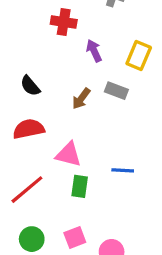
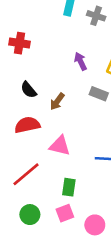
red cross: (64, 22) -> (19, 43), moved
brown arrow: (81, 99) -> (57, 102), moved
green rectangle: (80, 186) -> (69, 187), moved

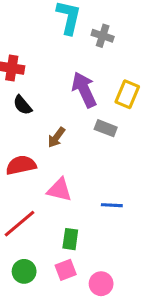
purple arrow: (81, 61) -> (84, 90), size x1.6
black semicircle: (29, 90) -> (23, 105), moved

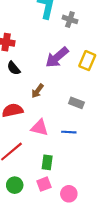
purple arrow: (84, 90) -> (57, 57), turned -105
gray rectangle: (106, 128) -> (76, 103), moved
blue line: (112, 205) -> (69, 132), moved

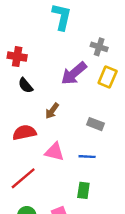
gray cross: (70, 19) -> (99, 47), moved
green rectangle: (47, 162) -> (83, 190), moved

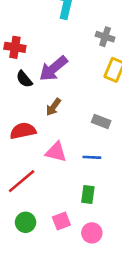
purple arrow: (74, 73) -> (53, 69), moved

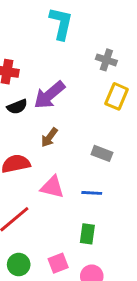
black semicircle: (24, 79) -> (17, 107), turned -72

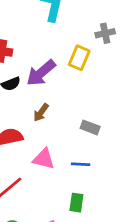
gray cross: (106, 60) -> (105, 33), moved, turned -30
yellow rectangle: (117, 96) -> (79, 58), moved

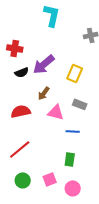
yellow rectangle: (79, 58) -> (75, 73), moved
pink triangle: (44, 159) -> (56, 112), moved

